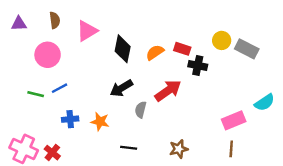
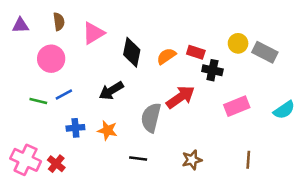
black arrow: (121, 88) -> (111, 91), moved
gray semicircle: (141, 110) -> (151, 118), size x1.6
pink rectangle: (234, 120) -> (237, 106), moved

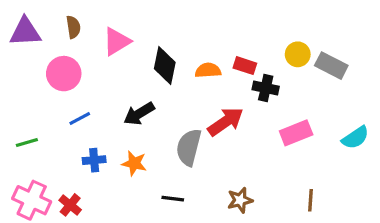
purple triangle: (20, 25) -> (25, 32), size x1.5
orange semicircle: (166, 56) -> (208, 70), turned 30
green line: (38, 101) -> (27, 142), moved, turned -30

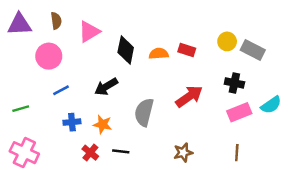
black cross: (266, 88) -> (234, 83), moved
red arrow: (226, 122) -> (189, 96), moved
pink rectangle: (296, 133) -> (239, 112), moved
black line: (173, 199) -> (121, 151), moved
red cross: (70, 205) -> (90, 153), moved

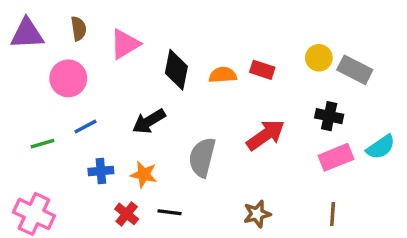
green line: (21, 109) -> (43, 144), moved

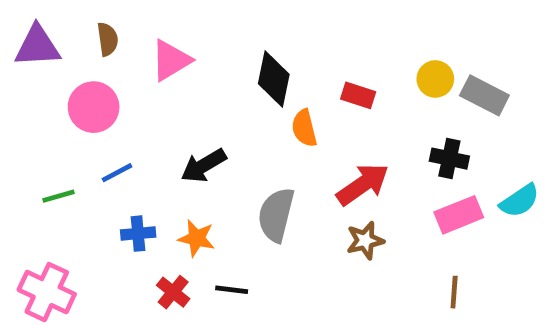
black diamond: (176, 70) -> (274, 79), moved
orange semicircle: (223, 75) -> (304, 128), moved, turned -100
brown star: (257, 214) -> (365, 241), moved

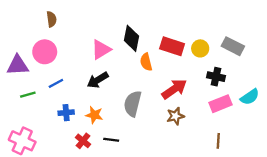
purple triangle: (37, 46) -> (18, 65), moved
pink triangle: (171, 60) -> (101, 50), moved
yellow circle: (435, 79) -> (200, 48), moved
red rectangle: (358, 95) -> (172, 46), size x1.5

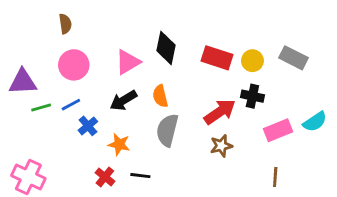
pink circle: (45, 52) -> (74, 65), moved
orange semicircle: (146, 62) -> (160, 96), moved
black cross: (216, 77) -> (252, 96), moved
green line: (28, 95) -> (41, 107), moved
blue cross: (66, 113) -> (88, 126), moved, turned -35

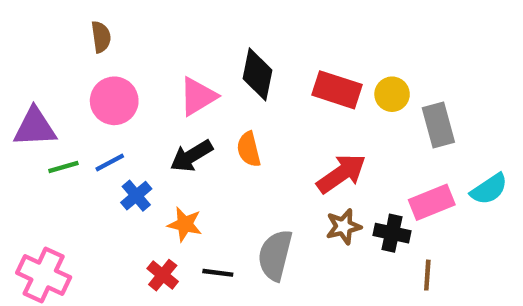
gray rectangle: (294, 58) -> (438, 125), moved, turned 48
black cross: (252, 96) -> (392, 233), moved
gray semicircle: (167, 130) -> (275, 255), moved

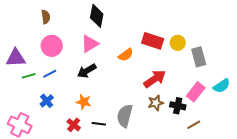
black diamond: (258, 74) -> (97, 16), moved
orange semicircle: (249, 149) -> (126, 55), moved, turned -112
blue cross: (136, 196) -> (47, 101), moved
pink rectangle: (432, 202) -> (196, 92), turned -30
brown line: (427, 275) -> (194, 125), turned 56

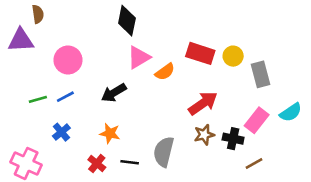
brown semicircle: (46, 17) -> (38, 14), moved
pink triangle: (90, 44) -> (139, 57), moved
purple triangle: (16, 58) -> (21, 40), moved

